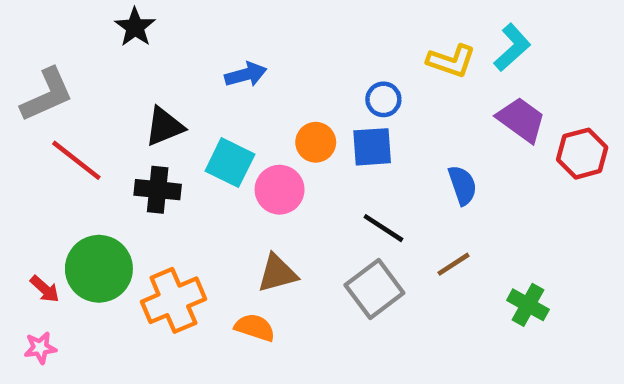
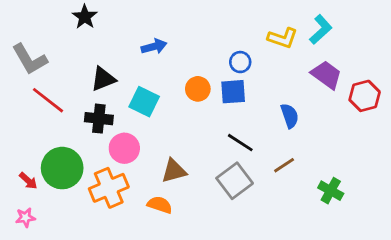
gray L-shape: (47, 95) -> (30, 59), turned 84
pink circle: (280, 190) -> (124, 148), moved

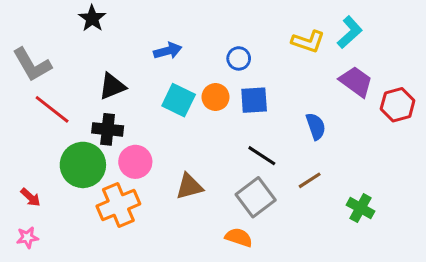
blue circle: (240, 62) -> (239, 58), moved
cyan square: (144, 102) -> (179, 100), moved
green circle: (62, 168) -> (83, 165), moved
orange semicircle: (160, 205) -> (239, 237), moved

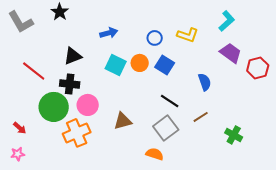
yellow L-shape: (308, 42) -> (188, 35), moved
gray L-shape: (32, 65) -> (21, 22), moved
blue square: (254, 100) -> (165, 65), turned 36

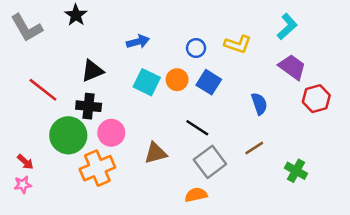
red hexagon: (258, 68) -> (316, 99), moved
black line: (170, 101) -> (197, 128), moved
pink star: (18, 154) -> (23, 185), moved
orange semicircle: (155, 154) -> (196, 195), turned -30

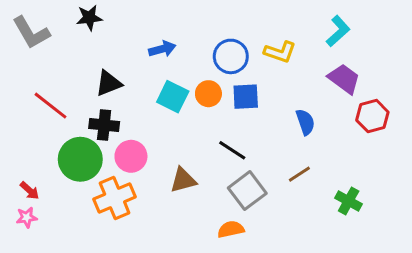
black star: (76, 15) -> (89, 18), turned 30
blue circle: (196, 48) -> (231, 56), size x1.5
blue square: (209, 82) -> (246, 97), turned -35

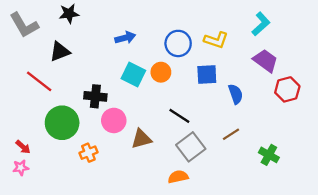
black triangle: (109, 83) -> (60, 52), moved
blue square: (246, 97) -> (207, 74), moved
black cross: (104, 125) -> (95, 96), moved
pink circle: (131, 156) -> (114, 120), moved
orange cross: (115, 198) -> (88, 153), size x0.6

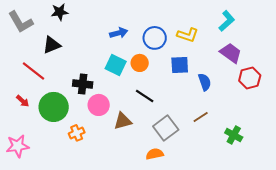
blue arrow: (125, 38) -> (119, 33), moved
black line: (179, 116) -> (145, 96), moved
red arrow: (23, 147) -> (23, 101), moved
pink star: (21, 168) -> (18, 146), size x1.6

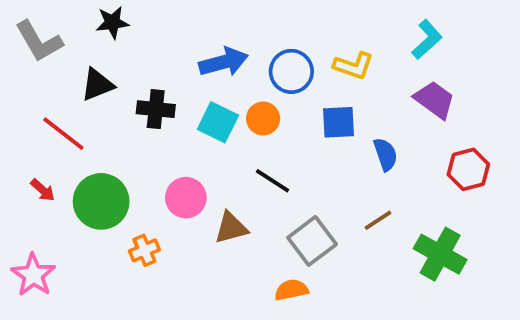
blue arrow: (119, 33) -> (224, 62), size x1.4
red hexagon: (250, 78) -> (468, 169), moved
black cross: (83, 84) -> (156, 109), moved
green cross: (234, 135) -> (440, 254), size x1.5
pink star: (18, 146) -> (33, 275), turned -30

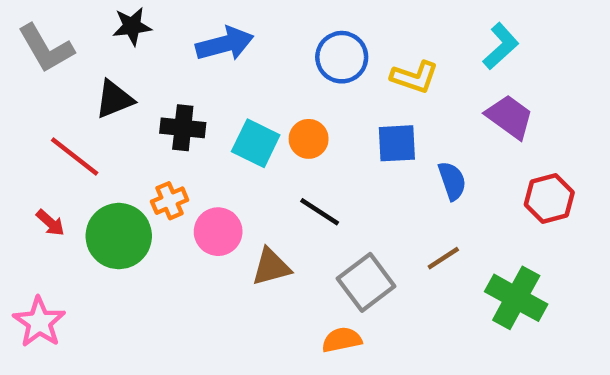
blue arrow: (224, 62) -> (225, 44), moved
blue circle: (291, 71) -> (342, 57), moved
orange cross: (144, 250) -> (170, 201), moved

